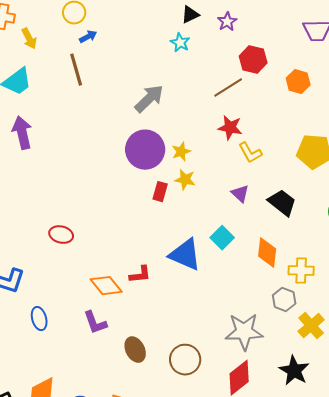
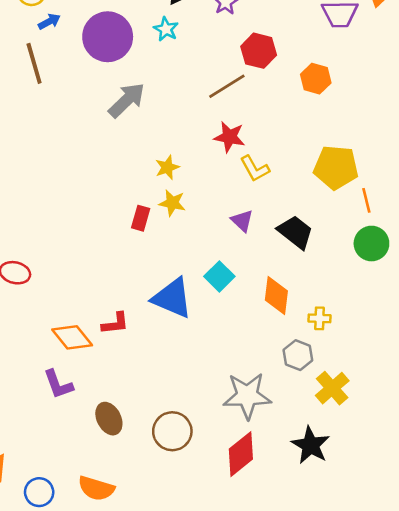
purple circle: (145, 150) -> (108, 37), moved
yellow cross: (301, 271) -> (319, 318), size x0.7

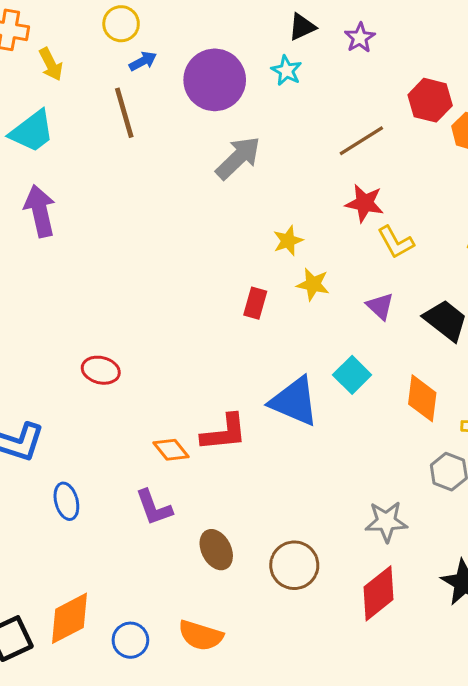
red hexagon: (259, 51) -> (430, 100), moved
yellow star: (172, 203) -> (313, 284), moved
red L-shape: (115, 323) -> (224, 433), size x1.4
orange diamond: (72, 337) -> (171, 450), size x0.7
gray star: (247, 396) -> (386, 522), size x0.7

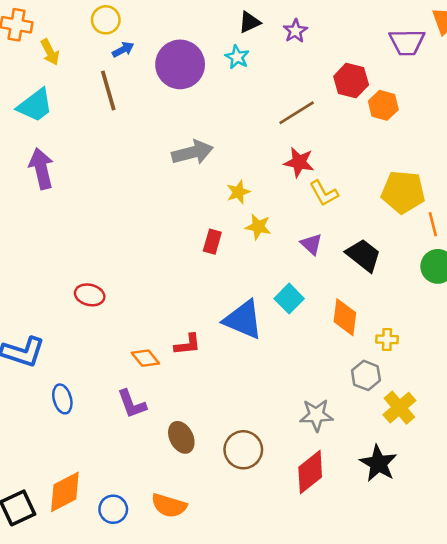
gray arrow: (238, 158) -> (192, 152), moved, turned 30
red L-shape: (224, 433) -> (188, 344), size x0.7

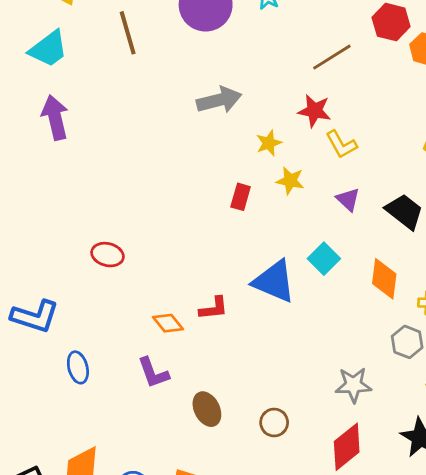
red star: (299, 162) -> (314, 111), moved
yellow L-shape: (324, 193) -> (341, 144), moved
brown circle: (243, 450) -> (274, 423), size x0.7

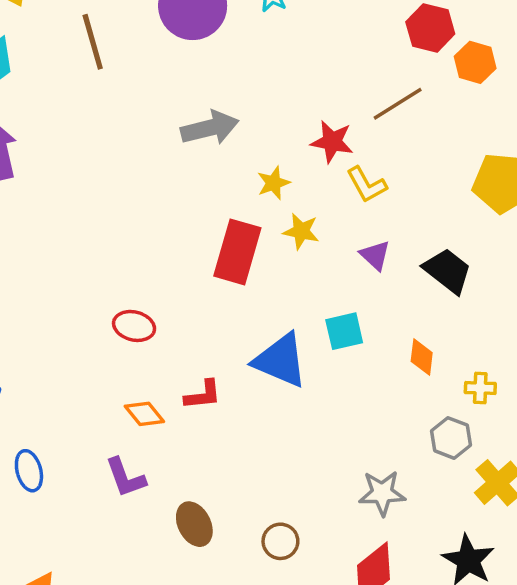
brown line: (332, 57) -> (398, 104), moved
red rectangle: (241, 197) -> (237, 252), size x1.8
red ellipse: (107, 255) -> (134, 326), moved
cyan square: (324, 259) -> (344, 331), turned 32
orange diamond: (384, 279) -> (422, 357), size x0.7

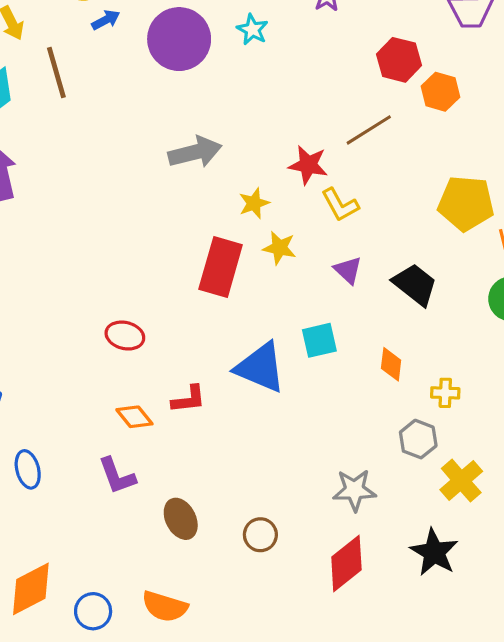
brown line: (93, 42) -> (56, 73), moved

